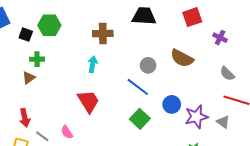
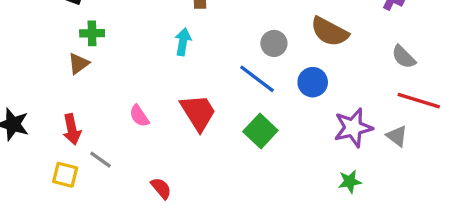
red trapezoid: (88, 101) -> (198, 112), moved
blue circle: (172, 104) -> (313, 82), moved
pink semicircle: (67, 132) -> (139, 116), moved

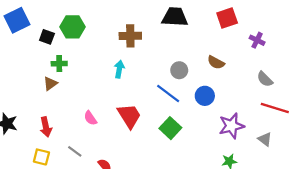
brown semicircle: (330, 32) -> (216, 62), size x0.7
gray triangle: (397, 136) -> (265, 139), moved
gray line: (100, 160) -> (75, 151), moved

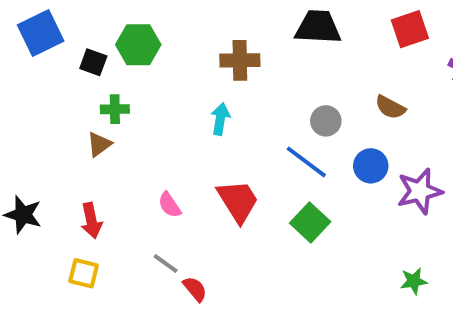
purple star: (231, 126) -> (420, 191), moved
gray line: (75, 151) -> (166, 264), moved

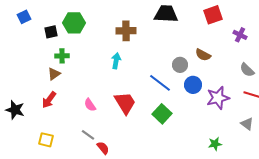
blue square: (41, 33) -> (24, 17), size x0.6
black square: (93, 62) -> (51, 32), turned -32
gray circle: (326, 121) -> (180, 65), moved
red arrow: (91, 221) -> (49, 100), moved, turned 48

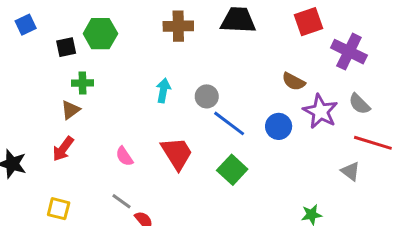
brown cross: (126, 31) -> (178, 26), moved
purple cross: (240, 35) -> (349, 52), size x1.6
gray circle: (180, 65) -> (207, 96), moved
purple star: (218, 98) -> (320, 111), moved, turned -30
gray triangle: (247, 124) -> (350, 171), moved

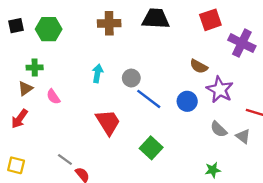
black square: (66, 47) -> (16, 26), moved
gray semicircle: (359, 104) -> (219, 129), moved
pink semicircle: (124, 156) -> (53, 97), moved
green square: (232, 170) -> (151, 148), moved

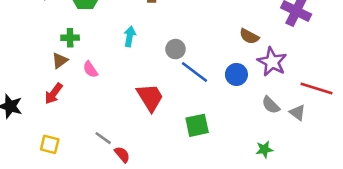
cyan arrow: (98, 73) -> (130, 36), moved
green square: (151, 148) -> (197, 125), turned 35

